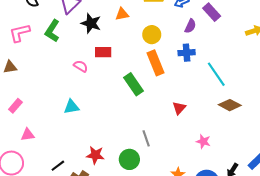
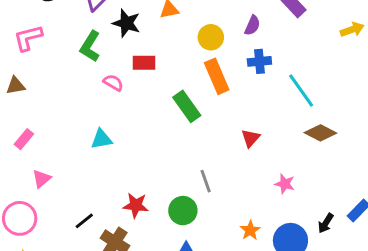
purple semicircle: (190, 26) -> (252, 25), moved
green L-shape: (52, 31) -> (90, 46), moved
pink triangle: (28, 135) -> (42, 179), turned -32

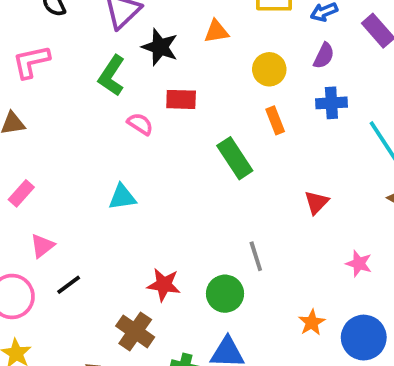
orange rectangle: (217, 76) -> (275, 120), size x0.6
black line: (84, 221) -> (69, 285), moved

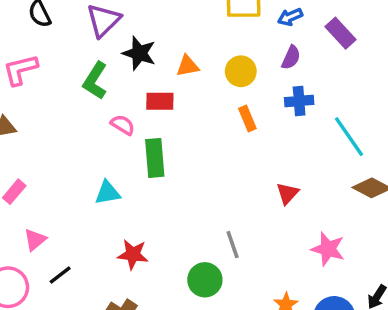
orange triangle: (216, 31) -> (188, 66), moved
green rectangle: (235, 158) -> (155, 158), moved, turned 30
pink star: (359, 264) -> (328, 249), size x1.4
red star: (164, 285) -> (133, 255), moved

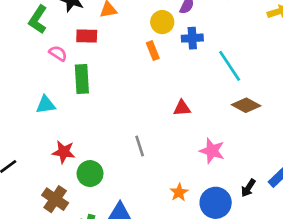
yellow circle: (241, 71) -> (162, 22), moved
red triangle: (287, 193) -> (182, 108), turned 42
green circle: (205, 280) -> (90, 174), moved

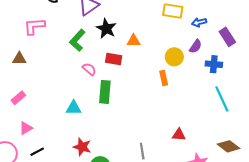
blue cross: (192, 38) -> (214, 64), moved
brown diamond: (246, 105) -> (229, 146), moved
red triangle: (182, 108) -> (179, 135), moved

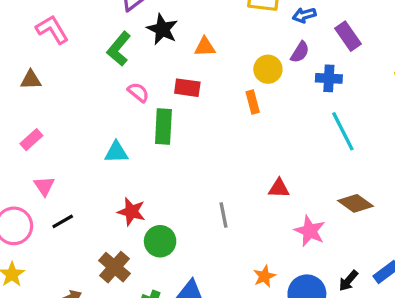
pink L-shape: (34, 26) -> (52, 29), turned 65
red rectangle: (114, 59) -> (187, 88), moved
pink triangle: (26, 128) -> (44, 186), turned -32

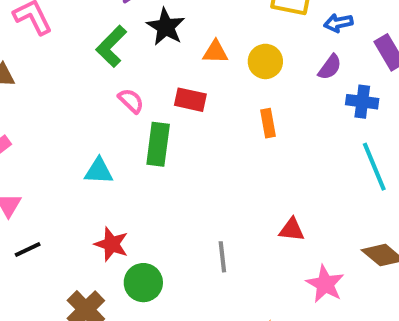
yellow circle: (268, 69) -> (265, 61), moved

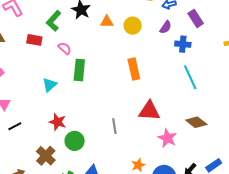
red rectangle: (190, 100) -> (34, 40), moved
orange rectangle: (268, 123) -> (134, 69), moved, size x1.5
cyan triangle: (99, 171) -> (50, 85), turned -42
red triangle: (292, 230) -> (149, 111), size x1.6

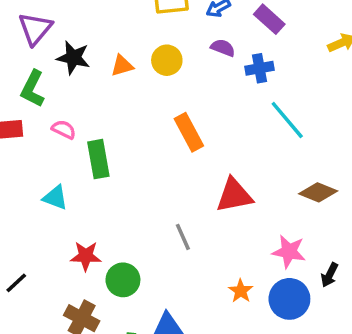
purple semicircle: (166, 27) -> (223, 48), turned -88
cyan triangle: (50, 85) -> (55, 198), turned -42
pink star: (167, 138) -> (289, 252), moved

